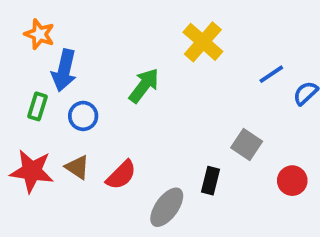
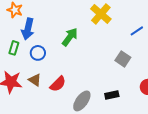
gray square: (247, 144) -> (123, 59), moved
black rectangle: (210, 181) -> (112, 95), moved, turned 64

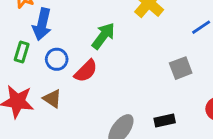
gray square: (123, 59) -> (181, 68), turned 35
red semicircle: (58, 84) -> (86, 71), moved

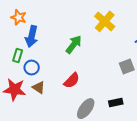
blue circle: (57, 59) -> (32, 68), moved
red semicircle: (86, 71) -> (72, 81), moved

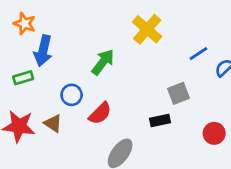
green rectangle: (18, 55) -> (23, 78), turned 56
blue circle: (32, 68) -> (72, 95), moved
black rectangle: (116, 103) -> (160, 121), moved

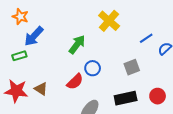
blue arrow: (43, 51) -> (34, 36), turned 30
blue circle: (72, 95) -> (93, 68), moved
black rectangle: (160, 121) -> (126, 98), moved, size x1.5

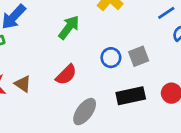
blue line: (146, 38) -> (166, 13), moved
blue circle: (93, 68) -> (111, 58), moved

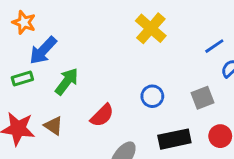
green arrow: (69, 27) -> (67, 81), moved
gray square: (139, 56) -> (203, 98), moved

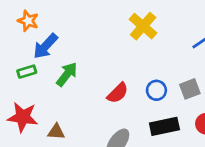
blue circle: (152, 96) -> (156, 90), moved
red semicircle: (102, 115) -> (118, 93), moved
brown triangle: (53, 126) -> (56, 132), moved, turned -30

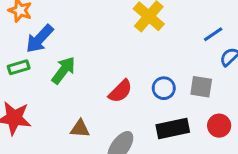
gray square: (190, 89) -> (201, 87), turned 30
brown triangle: (56, 132) -> (80, 129), moved

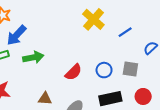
blue line: (213, 34) -> (125, 32), moved
green arrow: (64, 70) -> (33, 57), turned 42

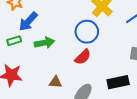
blue circle: (104, 70) -> (87, 32), moved, size x1.5

